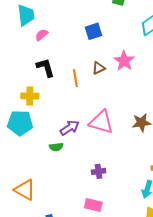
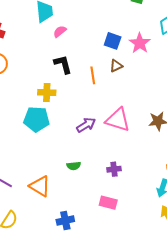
blue square: (93, 31) -> (113, 41), moved, turned 36
pink star: (124, 61) -> (140, 43), moved
green semicircle: (56, 147) -> (74, 166), moved

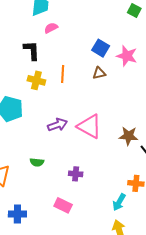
pink star: (140, 43) -> (127, 56), turned -30
black L-shape: (63, 64) -> (32, 50), moved
orange line: (93, 75) -> (63, 74), moved
yellow cross: (47, 92) -> (36, 80), moved

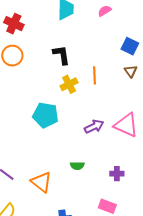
pink semicircle: (51, 28) -> (105, 11), moved
brown triangle: (99, 73) -> (131, 71), turned -48
yellow cross: (36, 80) -> (69, 84), turned -36

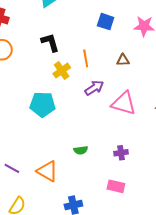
blue square: (130, 46) -> (106, 22), moved
brown triangle: (131, 71) -> (123, 60), moved, turned -48
purple arrow: (94, 126) -> (94, 88), moved

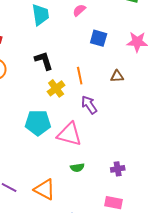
purple arrow: (94, 88) -> (89, 105), turned -90
pink triangle: (124, 103) -> (69, 134), moved

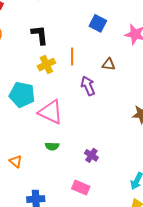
purple arrow: (89, 105) -> (88, 86), moved
purple cross: (118, 169) -> (91, 155), turned 32
orange triangle: (45, 189) -> (16, 161), size x0.6

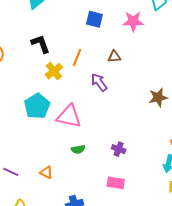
orange line: (72, 57) -> (77, 57), turned 36
cyan pentagon: (22, 95) -> (37, 106), turned -30

